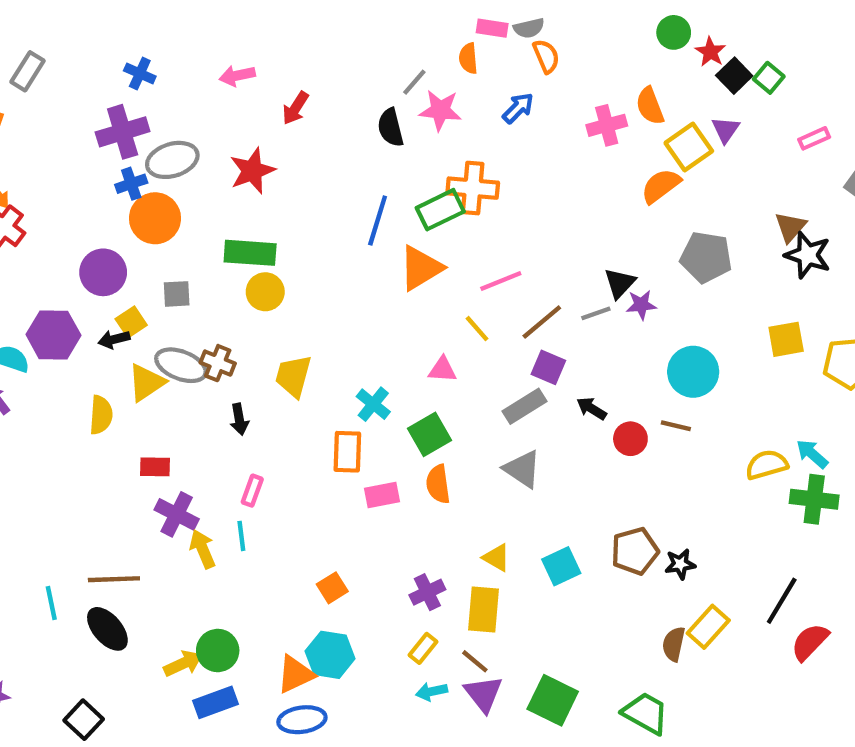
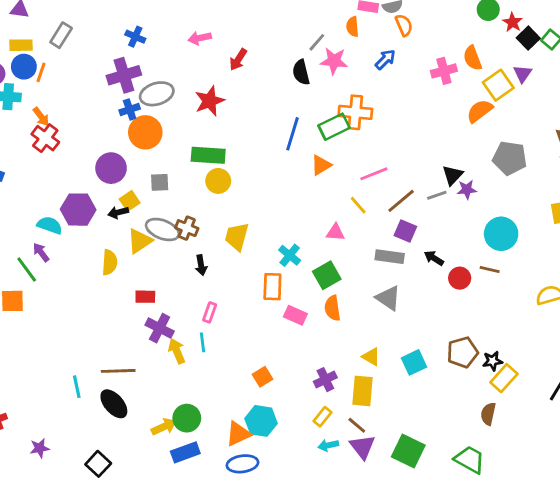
orange triangle: (421, 268) -> (321, 165), size x0.7
gray rectangle: (525, 406) -> (390, 257), turned 40
pink rectangle: (382, 495) -> (295, 315), turned 35
yellow rectangle: (708, 627) -> (504, 378), moved

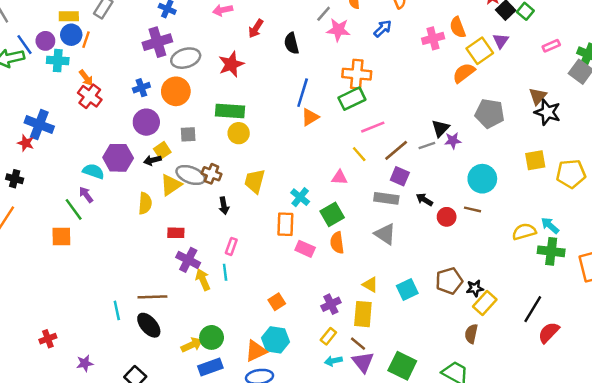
black semicircle: (301, 72) -> (292, 43), moved
blue cross: (130, 109) -> (141, 88), moved
green rectangle: (334, 127) -> (352, 99), moved
orange triangle: (321, 165) -> (310, 117), moved

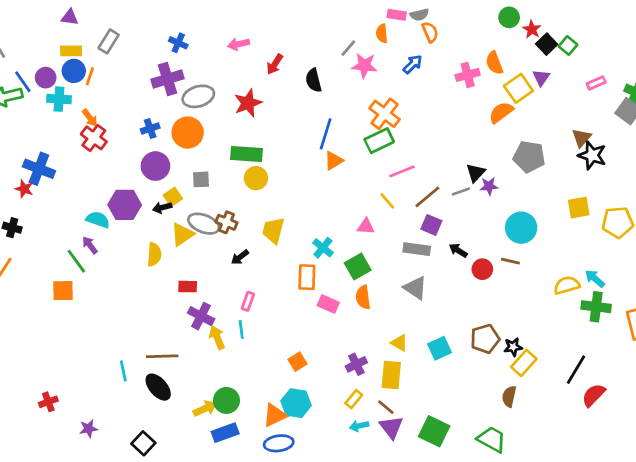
orange cross: (357, 74) -> (385, 114), turned 32
black arrow: (224, 206) -> (240, 257), turned 63

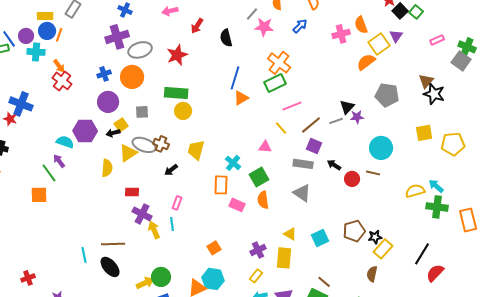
brown line: (386, 407) -> (324, 282), moved

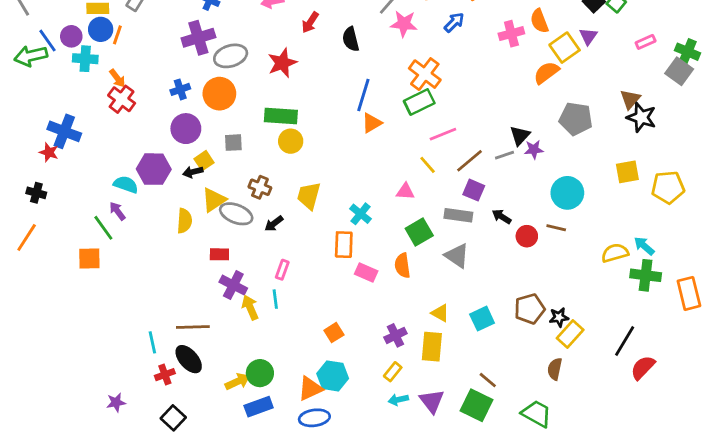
gray ellipse: (144, 145) -> (236, 214), moved
green square: (259, 177) -> (419, 232), moved
red cross: (28, 278) -> (165, 375), moved

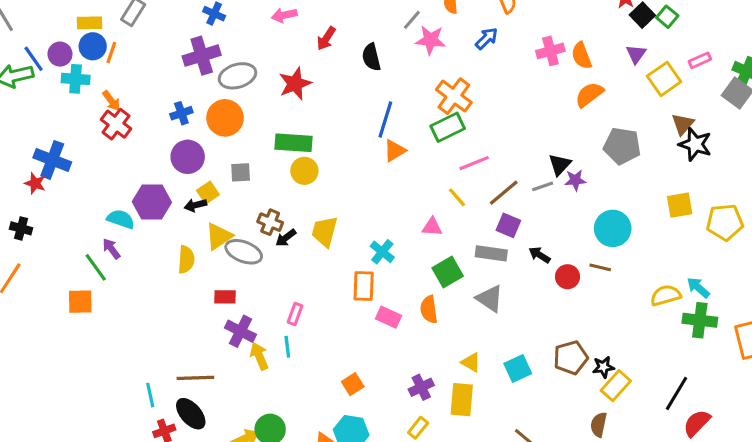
orange semicircle: (539, 21) -> (582, 56), moved
yellow square: (565, 48) -> (664, 79), moved
black arrow: (274, 224) -> (286, 238), moved

